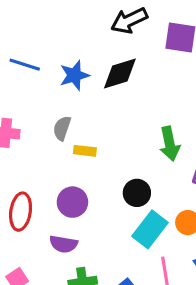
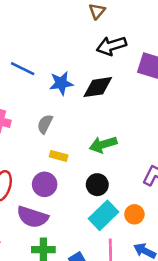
green arrow: (170, 144) -> (103, 145), moved, turned 76
yellow rectangle: (85, 151) -> (59, 156), moved
purple semicircle: (63, 244) -> (32, 217), size x1.4

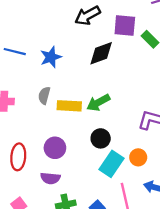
black diamond: (98, 87) -> (101, 53), moved
yellow rectangle: (59, 156) -> (69, 106), moved, size x1.5
purple semicircle: (32, 217) -> (50, 178), size x0.7

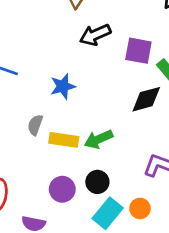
black diamond: (101, 53) -> (146, 99), moved
blue star: (51, 57) -> (63, 86), moved
purple circle: (55, 148) -> (62, 189), moved

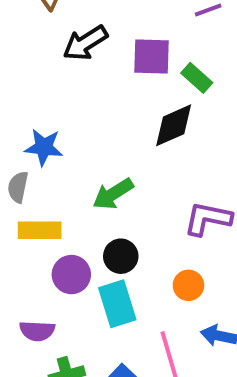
blue star: (63, 86) -> (44, 147), moved, turned 30
yellow rectangle: (64, 140) -> (40, 230), moved
cyan rectangle: (108, 213) -> (117, 304), moved, turned -48

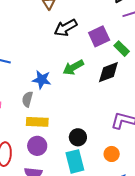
purple square: (151, 57) -> (99, 36), turned -30
green arrow: (113, 194) -> (73, 67), moved
purple circle: (71, 275) -> (37, 146), moved

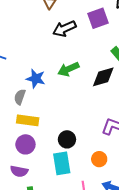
purple square: (99, 36) -> (98, 18), moved

